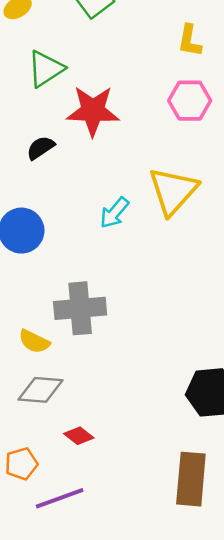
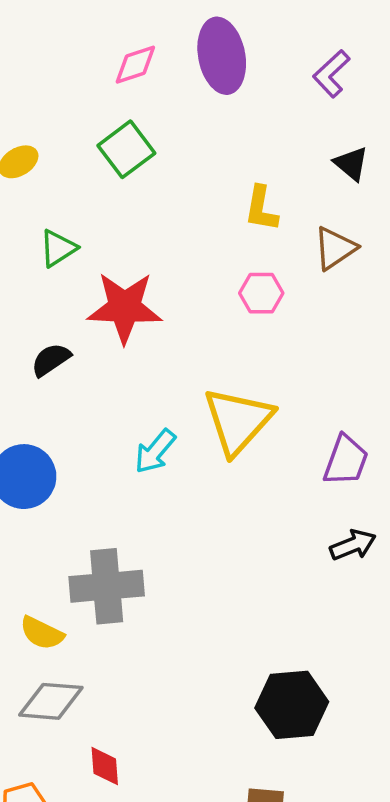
green triangle: (46, 69) -> (58, 248), size x0.7
pink hexagon: (190, 101) -> (261, 293), size x0.7
red diamond: (79, 436) -> (105, 766), turned 48

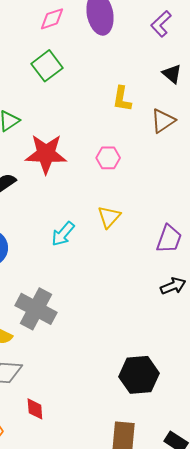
pink hexagon: (261, 293) -> (108, 158), moved
yellow triangle: (238, 421) -> (109, 217), size x0.6
gray cross: (107, 586) -> (36, 309), turned 33

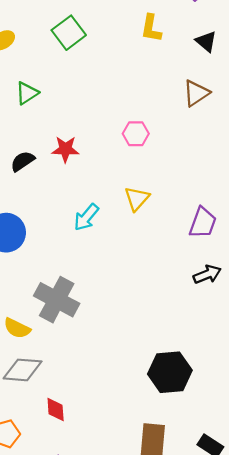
yellow L-shape: (122, 99) -> (151, 28), moved
red star: (46, 154) -> (65, 149), moved, size x0.6

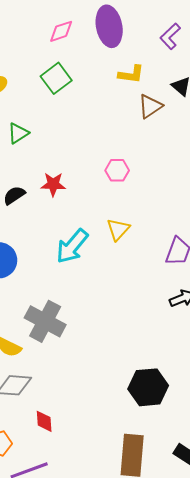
yellow L-shape: (151, 28) -> (131, 74), turned -92
brown triangle: (196, 93) -> (150, 106), moved
cyan arrow: (86, 217) -> (72, 246), size x1.4

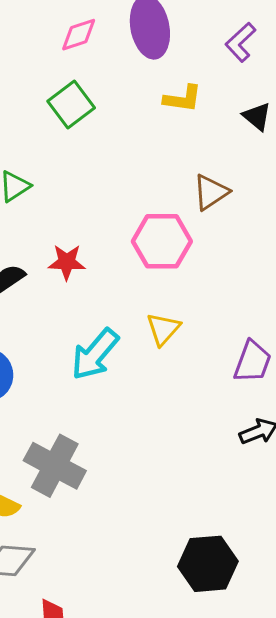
brown triangle: (150, 106) -> (211, 192), moved
pink hexagon: (117, 170) -> (162, 241), size x1.6

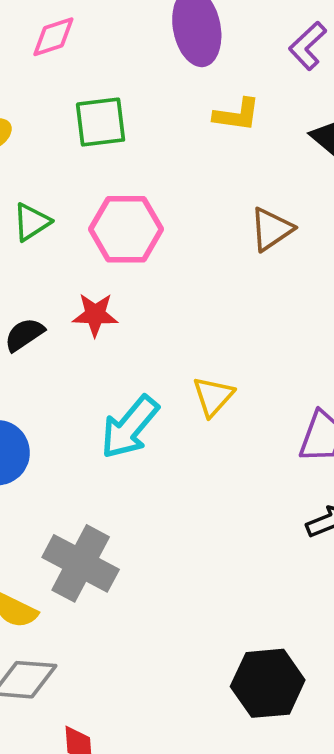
pink diamond: (79, 35) -> (53, 37), moved
green square: (71, 105) -> (101, 122), turned 30
pink hexagon: (162, 241) -> (126, 229), moved

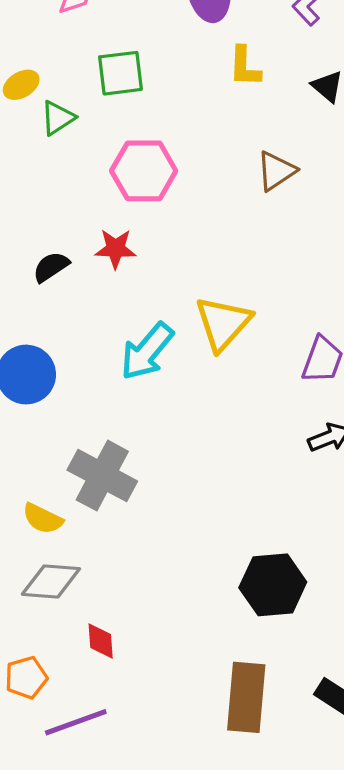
yellow L-shape: (237, 115) -> (245, 67), turned 84
green triangle: (32, 222) -> (58, 118), moved
yellow triangle: (213, 396) -> (223, 323), size x1.5

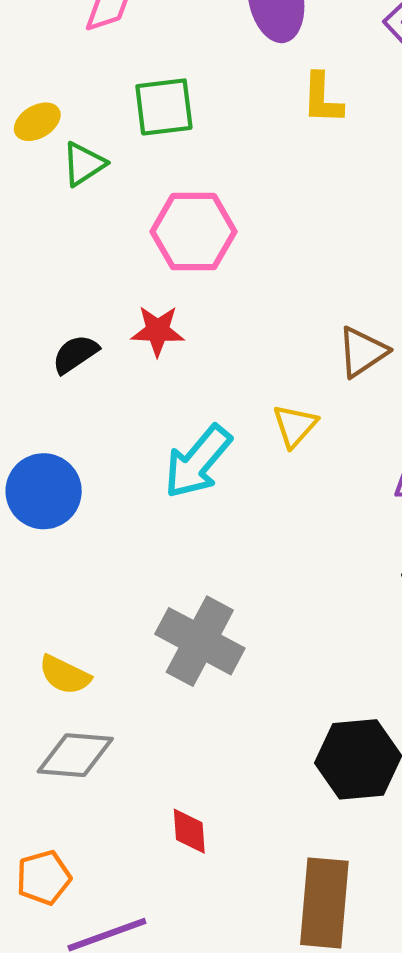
brown triangle: (276, 171) -> (362, 352), moved
yellow triangle: (223, 323) -> (295, 426), size x0.6
gray cross: (102, 476) -> (200, 641), moved
red diamond: (101, 641) -> (189, 831), moved

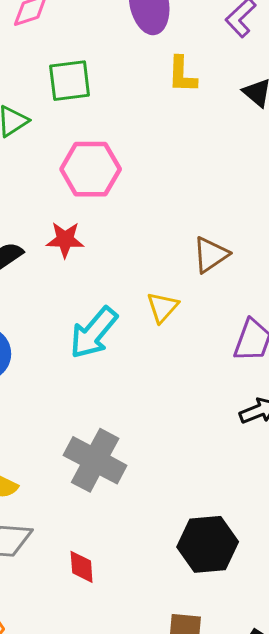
red diamond: (189, 831) -> (82, 567), moved

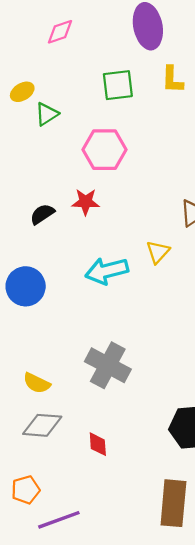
green square: (70, 81) -> (118, 85), moved
cyan arrow: (94, 333) -> (107, 271), turned 36

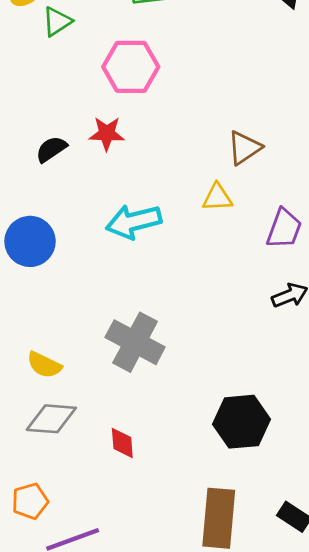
yellow triangle: (158, 252) -> (217, 197), moved, turned 45

